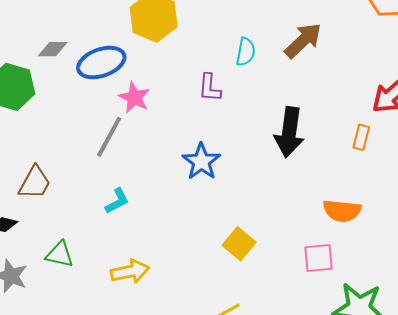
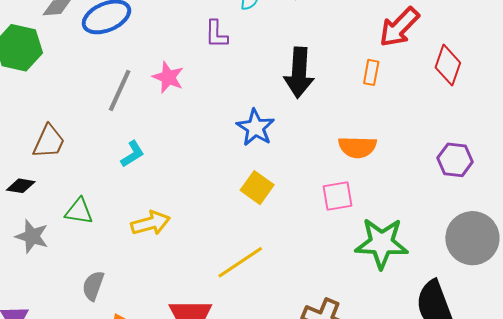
pink star: (134, 98) -> (168, 77), moved
blue star: (201, 162) -> (255, 128), moved

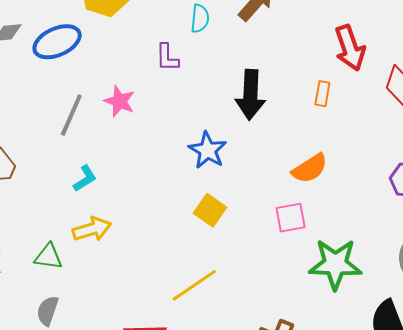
red arrow: (399, 27) -> (350, 48), turned -63
orange semicircle: (357, 147) -> (310, 168), turned -33
green triangle: (79, 211) -> (48, 257), moved
yellow arrow: (151, 223) -> (92, 229), moved

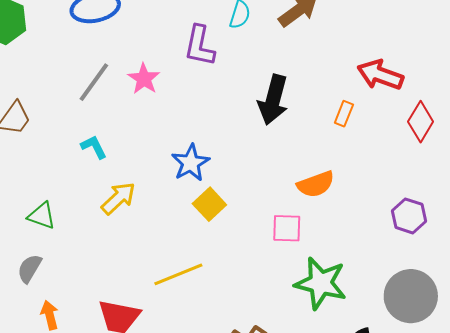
red arrow: (350, 48) -> (380, 75), turned 117
purple L-shape: (167, 57) -> (200, 46), size x1.4
blue star: (208, 150) -> (191, 163), moved
cyan L-shape: (85, 178) -> (94, 147), turned -96
yellow arrow: (92, 229) -> (118, 198), moved, turned -39

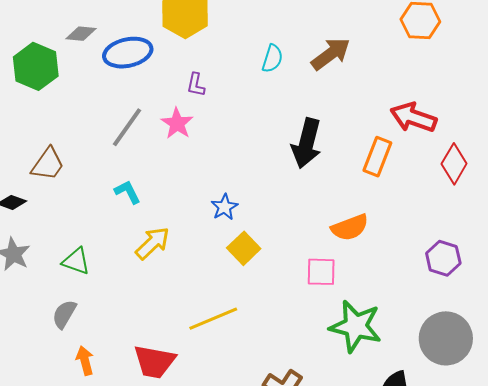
purple L-shape: (200, 46) -> (196, 85), moved, size x0.6
orange rectangle: (344, 114) -> (377, 157), size x1.5
blue star: (191, 163) -> (224, 207), size x0.7

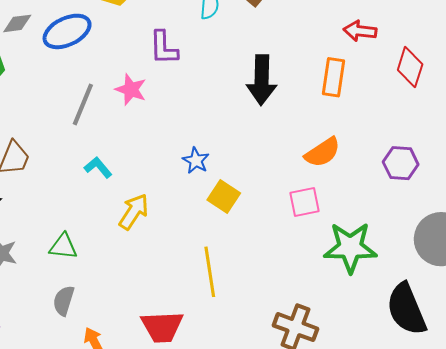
purple L-shape: (196, 85) -> (164, 48), moved, size x1.5
red arrow: (413, 117) -> (360, 31), size x0.7
purple hexagon: (443, 258) -> (401, 163), moved
yellow line: (213, 319) -> (210, 272), turned -63

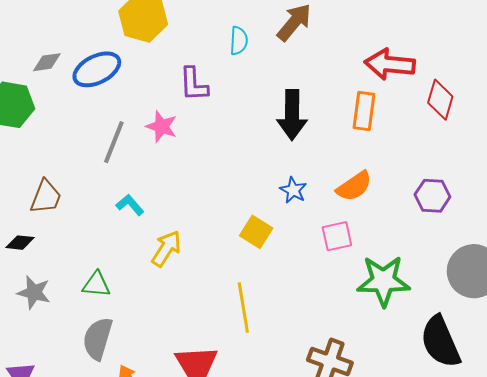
red arrow: (360, 31) -> (390, 64), size x1.5
blue star: (196, 161) -> (293, 190), moved
gray semicircle: (64, 301) -> (98, 339), size x1.4

